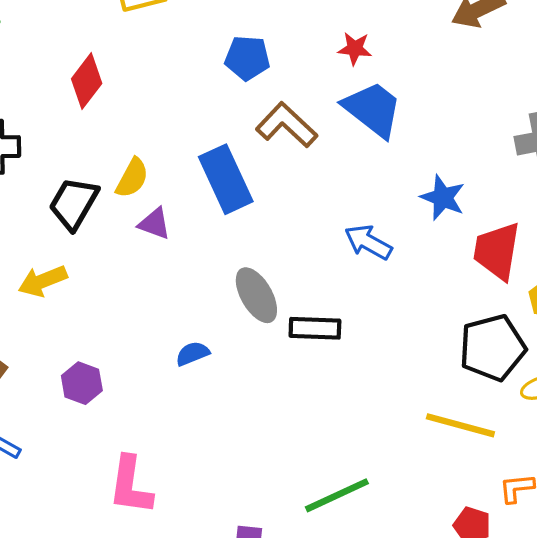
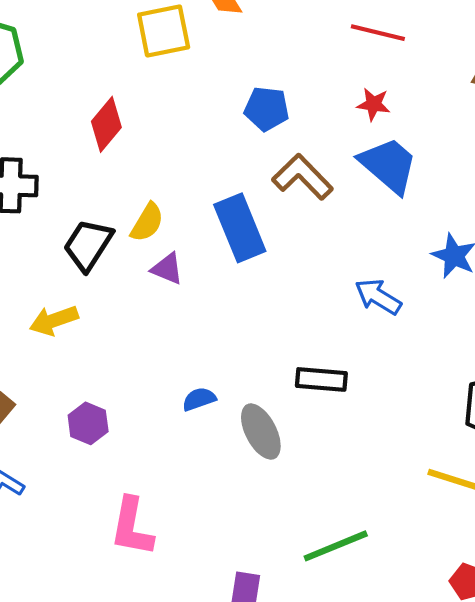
gray ellipse: (256, 295) -> (261, 432), moved

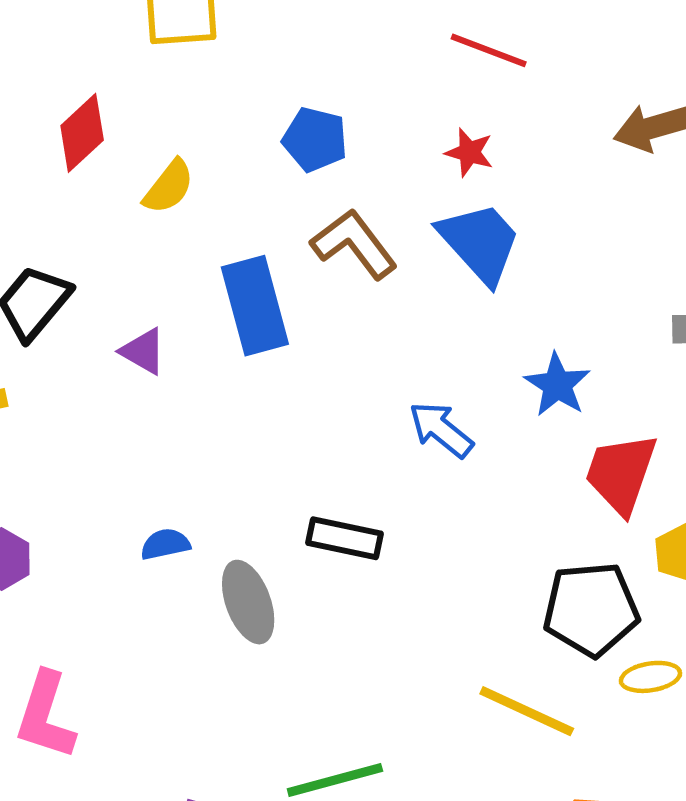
yellow semicircle: (147, 222) -> (169, 187), moved

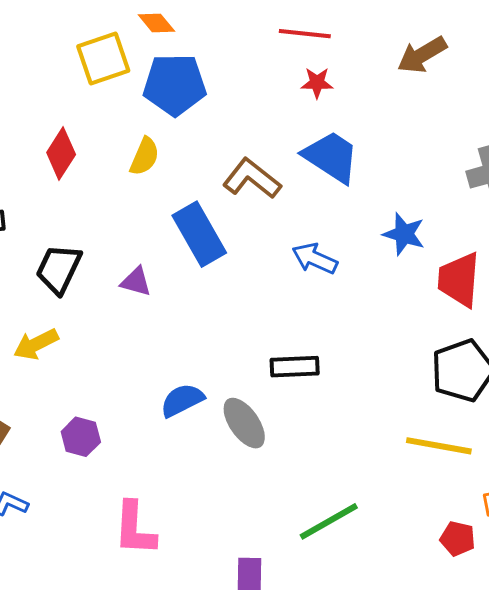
blue pentagon: (315, 139) -> (175, 85), moved, size x1.5
red star: (469, 152) -> (317, 83), moved
yellow semicircle: (169, 187) -> (145, 156), moved
blue arrow: (441, 430) -> (315, 259), moved
blue semicircle: (165, 544) -> (182, 400), size x1.4

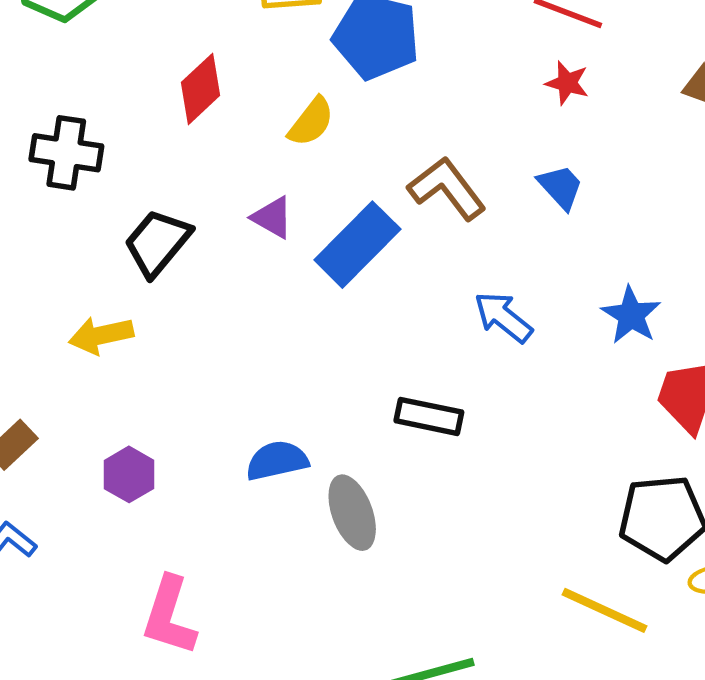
blue trapezoid: (331, 157) -> (561, 187), size x0.6
blue rectangle: (199, 234) -> (357, 245), turned 60
purple triangle: (136, 282) -> (272, 217), moved
black rectangle: (295, 367) -> (429, 416), moved

